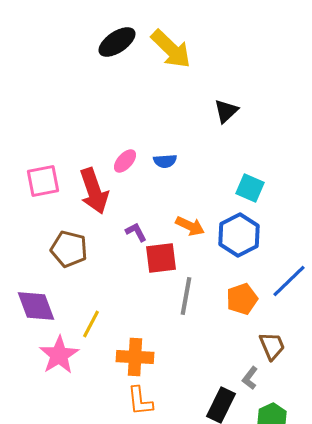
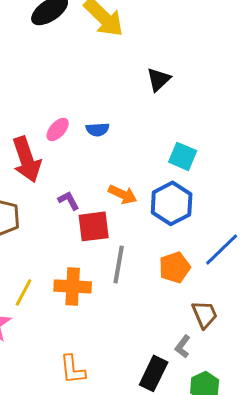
orange cross: (135, 357) -> (73, 286), moved

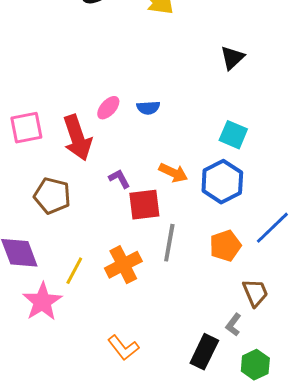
black triangle: (159, 79) -> (232, 58), moved
orange cross: (73, 286) -> (123, 265), turned -30
orange L-shape: (73, 369) -> (123, 348), turned -32

